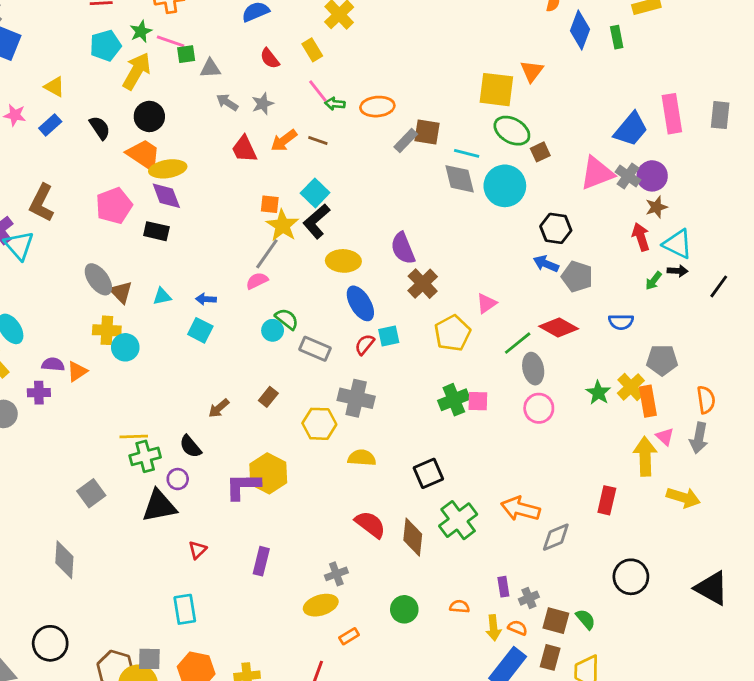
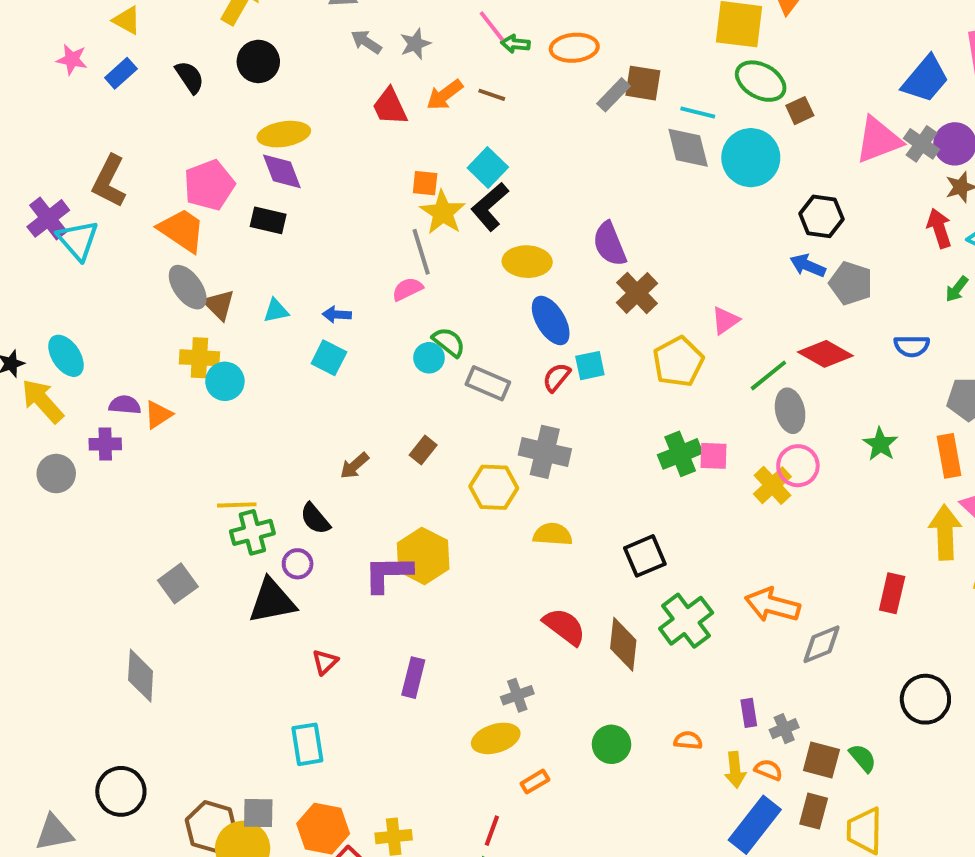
orange trapezoid: (144, 155) -> (182, 230), moved
gray line: (267, 254) -> (421, 252), turned -52
yellow cross: (631, 387) -> (772, 485), moved

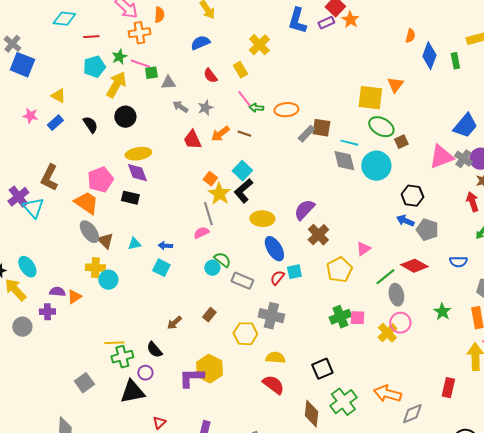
orange square: (425, 183) -> (210, 179), turned 32
purple semicircle: (610, 244) -> (304, 210), turned 65
red semicircle: (564, 627) -> (273, 385), moved

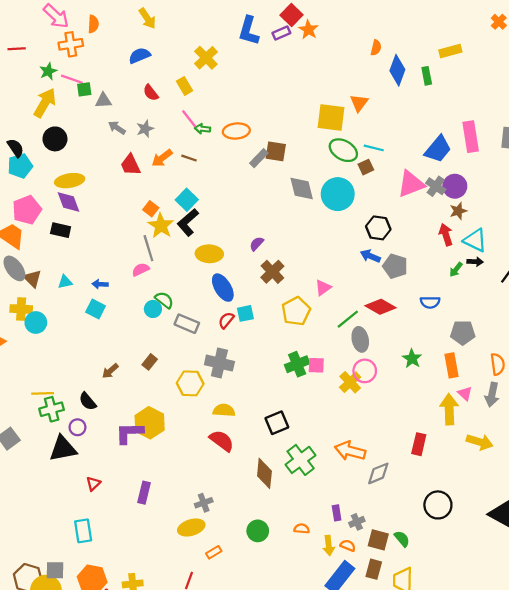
cyan pentagon: (94, 67) -> (20, 166), moved
cyan line: (349, 143) -> (374, 148), moved
purple semicircle: (304, 210) -> (257, 244), size x0.6

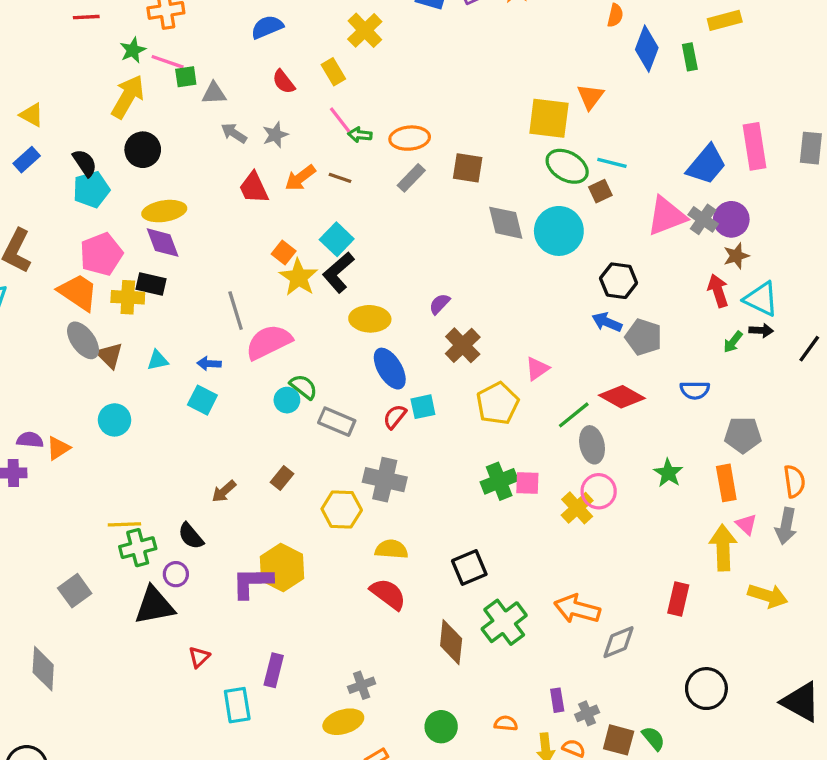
gray rectangle: (259, 158) -> (411, 178), moved
gray line: (148, 248) -> (236, 311), moved
pink semicircle: (141, 270) -> (269, 342), size x1.8
yellow cross: (21, 309) -> (128, 297), moved
cyan rectangle: (83, 531) -> (237, 705), moved

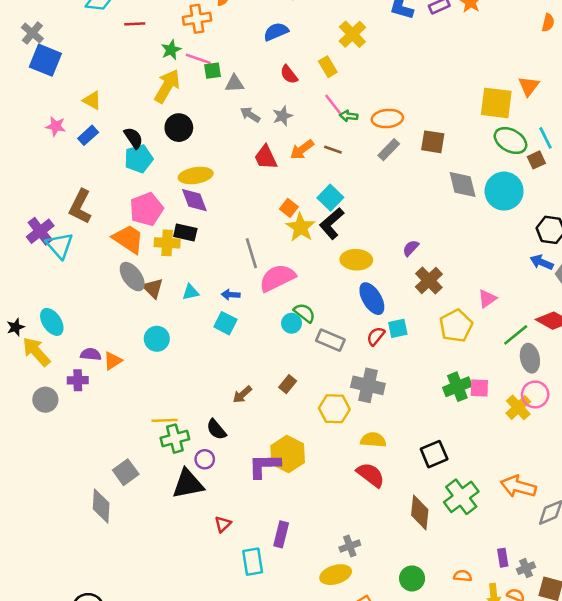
cyan line: (612, 163) -> (545, 138), turned 50
gray diamond: (43, 669) -> (101, 506), moved

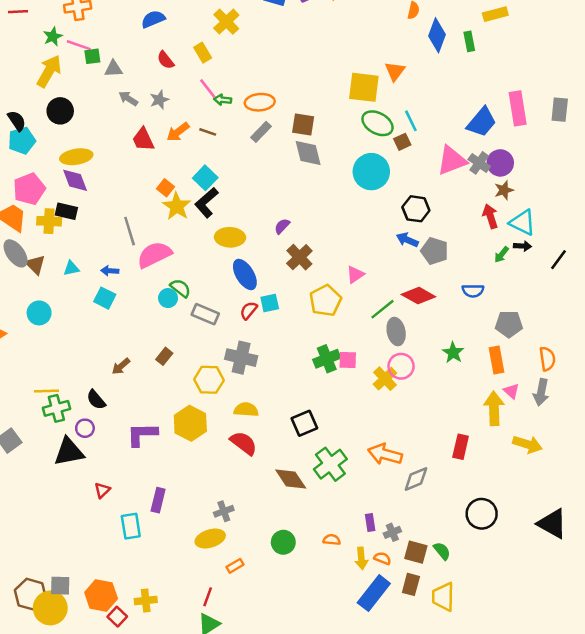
gray diamond: (463, 185) -> (308, 153), moved
yellow hexagon: (288, 454) -> (190, 423), moved
brown diamond: (420, 512) -> (291, 479), turned -40

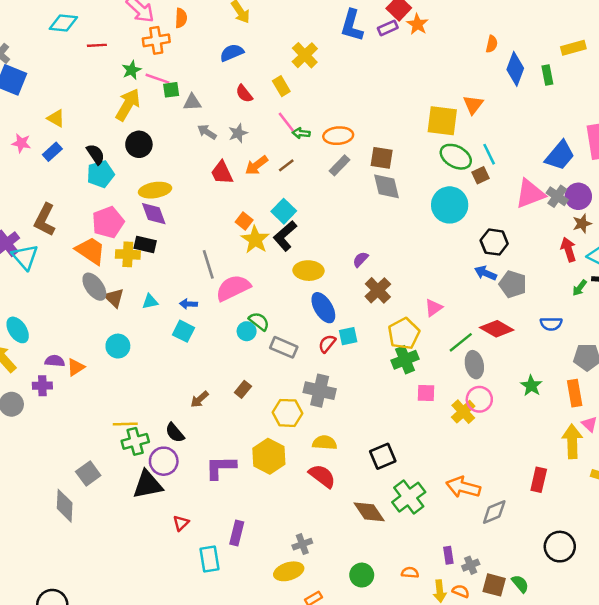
brown line: (208, 132) -> (286, 165), turned -56
green cross: (327, 359) -> (405, 360), moved
purple circle: (85, 428) -> (164, 461), size x1.5

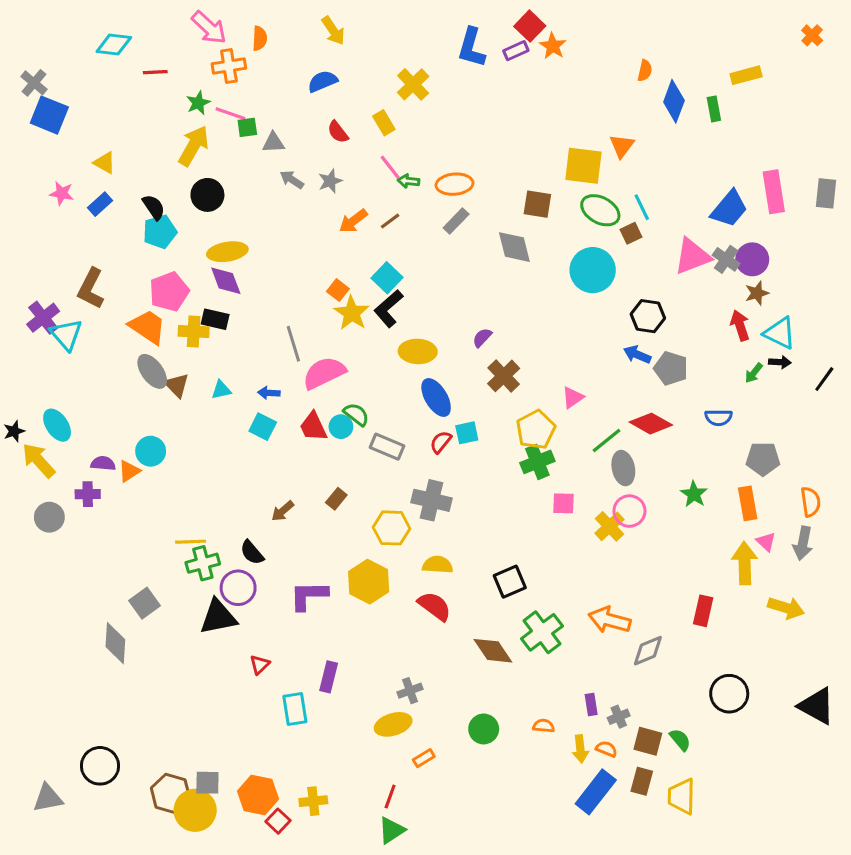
brown square: (382, 158) -> (537, 204), moved
red trapezoid: (222, 173) -> (313, 427), moved
cyan circle: (118, 346) -> (151, 451), moved

